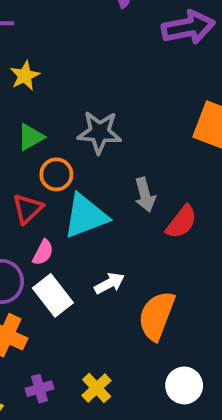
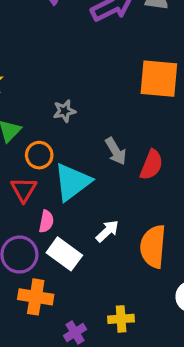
gray star: (99, 132) -> (64, 111), size x0.6
yellow cross: (97, 388) -> (121, 319), turned -35

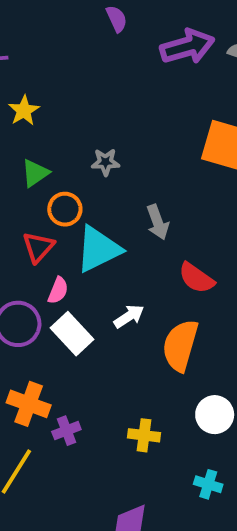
red semicircle: (151, 165) -> (196, 278), moved, turned 92
orange cross: (36, 297) -> (29, 404), moved
yellow cross: (121, 319) -> (144, 435), moved

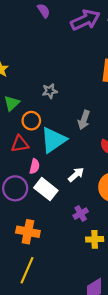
gray arrow: (158, 222) -> (84, 120), turned 48
red triangle: (38, 247) -> (20, 144), turned 48
purple cross: (66, 431) -> (81, 214), moved

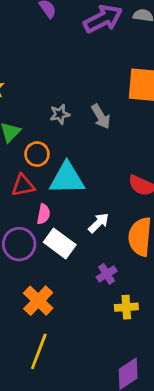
gray arrow: (84, 120) -> (101, 116), moved, turned -48
cyan triangle: (53, 140) -> (67, 178), turned 36
orange cross: (28, 232) -> (38, 301), turned 35

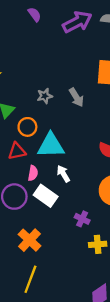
white arrow: (99, 223) -> (63, 174), moved, turned -77
purple cross: (107, 274) -> (82, 219), turned -32

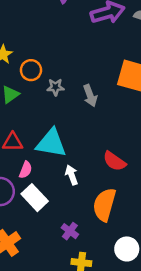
orange circle: (27, 127) -> (31, 70), moved
white arrow: (63, 174) -> (72, 175), moved

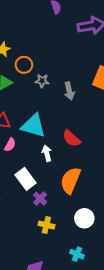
red semicircle: (114, 161) -> (72, 138), moved
white rectangle: (35, 198) -> (26, 179), moved

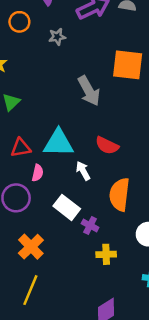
orange circle: (24, 65) -> (19, 22), moved
gray star: (42, 81) -> (57, 37), moved
gray arrow: (69, 91) -> (89, 91), size x1.4

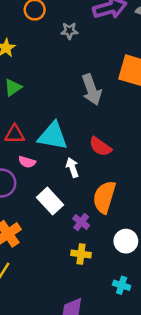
pink semicircle: (38, 173) -> (27, 162), turned 84
purple cross: (90, 226) -> (81, 222), moved

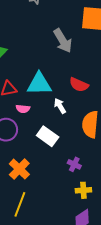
purple cross: (81, 222) -> (74, 164), moved
yellow cross: (81, 254) -> (83, 190), moved

